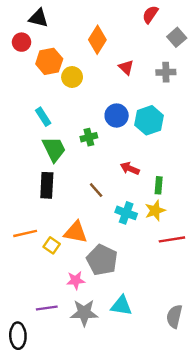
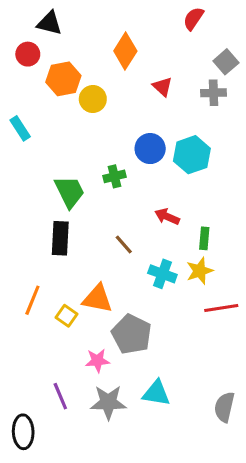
gray square: (177, 37) -> (226, 62), moved
cyan rectangle: (43, 117) -> (20, 128), moved
orange line: (25, 233) -> (32, 300), turned -55
purple line: (47, 308) -> (60, 396), turned 75

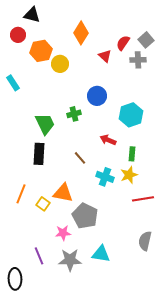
red semicircle: (193, 19) -> (123, 43), moved
cyan hexagon: (192, 155) -> (131, 115), moved
gray semicircle: (224, 407) -> (145, 241), moved

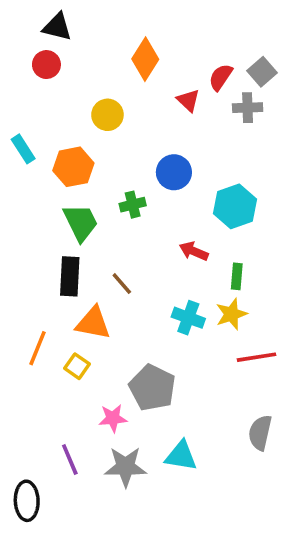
red circle: (18, 35) -> (46, 65), moved
orange hexagon: (41, 51) -> (73, 167), moved
brown line: (80, 158) -> (122, 284), moved
orange triangle: (63, 193) -> (93, 323), moved

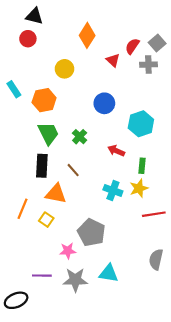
green cross: (133, 205) -> (80, 137), moved, turned -32
purple line: (70, 460) -> (42, 276), turned -66
black ellipse: (27, 501) -> (16, 300), turned 70

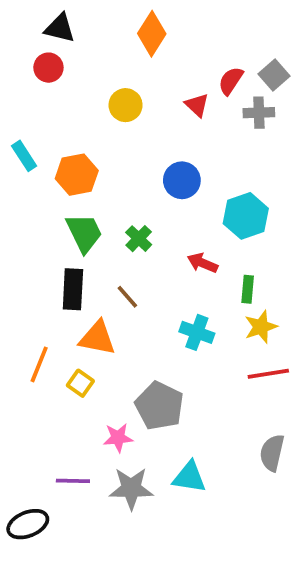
orange diamond: (87, 35) -> (152, 34), moved
yellow circle: (65, 69) -> (126, 105), moved
yellow star: (139, 188) -> (261, 327), moved

